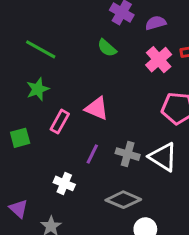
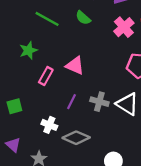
green line: (41, 49) -> (47, 19), moved
green square: (20, 138) -> (14, 106), moved
gray diamond: (123, 200) -> (76, 138), moved

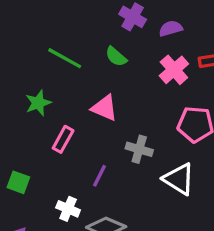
pink triangle: (75, 66) -> (104, 108), moved
gray cross: (99, 102) -> (139, 149), moved
green square: (14, 106) -> (18, 182), turned 35

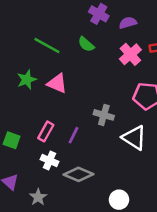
pink triangle: (104, 108) -> (57, 83), moved
pink rectangle: (63, 139) -> (46, 131), moved

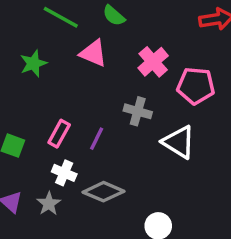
pink cross: (130, 54) -> (153, 62), moved
pink triangle: (57, 83) -> (93, 53), moved
gray star: (38, 197) -> (49, 204), moved

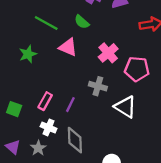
gray diamond: (103, 192) -> (75, 140), turned 65

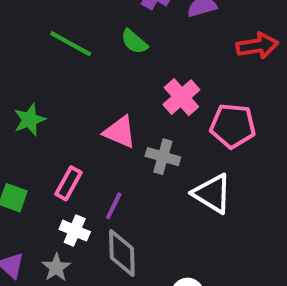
pink triangle: (68, 47) -> (120, 132), moved
green star: (28, 54) -> (30, 120), moved
purple line: (70, 105) -> (114, 206), moved

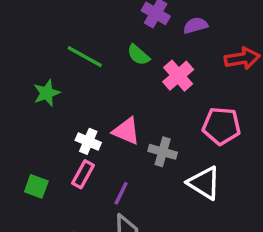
pink cross: (181, 97) -> (178, 76), moved
green star: (30, 120) -> (47, 93), moved
white cross: (75, 231) -> (88, 141), moved

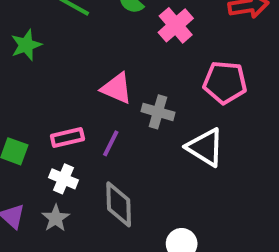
white cross: (88, 141) -> (64, 179), moved
pink rectangle: (83, 174) -> (67, 138), turned 48
purple line: (121, 193) -> (111, 143), moved

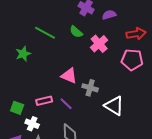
pink pentagon: (225, 82) -> (132, 60), moved
purple line: (111, 143) -> (66, 104), turned -72
white cross: (64, 179) -> (32, 124), moved

